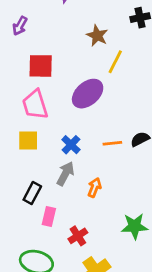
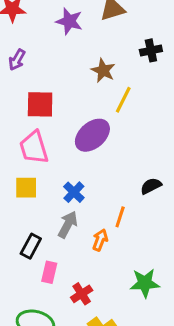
orange line: (112, 143) -> (120, 217), moved, turned -66

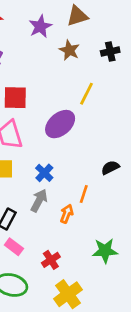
purple star: (69, 21) -> (40, 26), turned 30
brown star: (103, 71) -> (69, 50), moved
pink rectangle: (49, 272) -> (14, 247), moved, turned -66

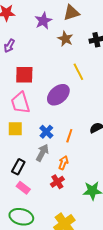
yellow line: (86, 94) -> (78, 72), turned -54
orange line: (84, 194) -> (69, 136), moved
red cross: (51, 260) -> (57, 182), moved

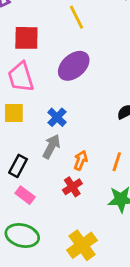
yellow line: (78, 72) -> (76, 17), moved
orange line: (69, 136) -> (117, 162), moved

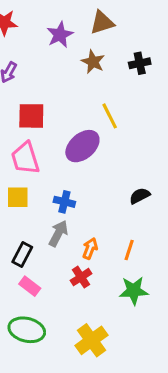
yellow line: (76, 17) -> (110, 116), moved
blue cross: (57, 117) -> (64, 202), turned -30

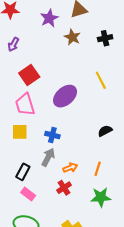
red square: (31, 116) -> (29, 75), turned -36
yellow line: (110, 116) -> (101, 80), moved
orange arrow: (90, 248) -> (70, 168), turned 48

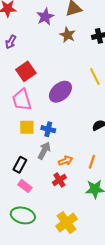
yellow square: (20, 132) -> (27, 127), moved

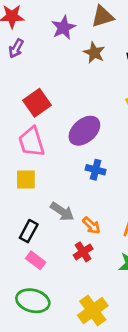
purple arrow: (11, 42) -> (16, 48), moved
yellow square: (27, 127) -> (26, 179), moved
blue cross: (48, 129) -> (96, 170), moved
gray arrow: (44, 151) -> (62, 212), turned 96
orange arrow: (65, 161) -> (91, 225), turned 64

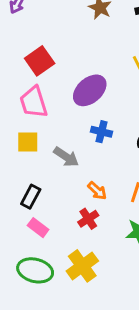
gray arrow: (62, 212) -> (66, 157), moved
yellow cross: (93, 310) -> (82, 266), moved

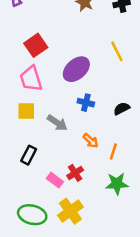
orange arrow: (97, 191) -> (91, 141), moved
pink rectangle: (38, 228) -> (55, 180), moved

